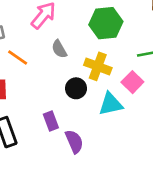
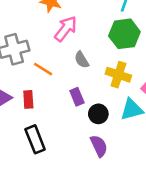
black circle: (76, 88) -> (98, 114), moved
purple rectangle: (51, 121) -> (77, 97), moved

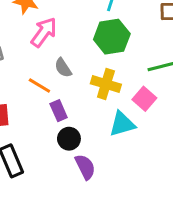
orange line: (43, 69) -> (39, 85), moved
black circle: (98, 114) -> (69, 139), moved

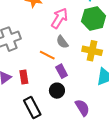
pink arrow: (44, 32) -> (59, 18), moved
black circle: (69, 139) -> (57, 91), moved

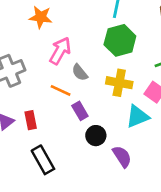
pink arrow: (59, 18) -> (60, 51), moved
black circle: (57, 91) -> (96, 136), moved
purple semicircle: (82, 108) -> (122, 157), moved

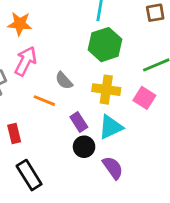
pink arrow: (60, 51) -> (26, 61), moved
purple rectangle: (80, 111) -> (79, 122), moved
cyan triangle: (137, 116) -> (111, 127), moved

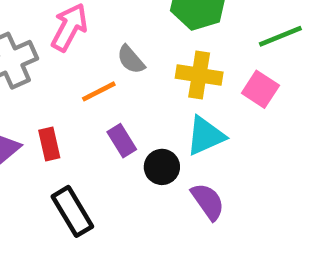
orange line: (44, 101) -> (99, 91), turned -50
purple rectangle: (79, 122) -> (122, 141), moved

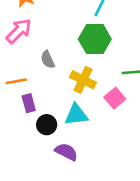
orange line: (99, 91) -> (16, 81), moved
purple semicircle: (208, 202) -> (66, 152), turned -45

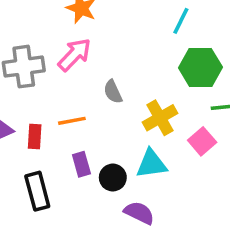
green hexagon: (95, 39) -> (200, 68), moved
yellow cross: (83, 80) -> (160, 118), turned 35
purple rectangle: (29, 103) -> (81, 164), moved

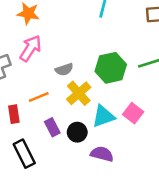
green hexagon: (200, 68) -> (111, 68), moved
gray semicircle: (113, 92) -> (64, 69), turned -72
yellow cross: (160, 118) -> (79, 93), moved
pink square: (202, 141) -> (133, 113), moved

